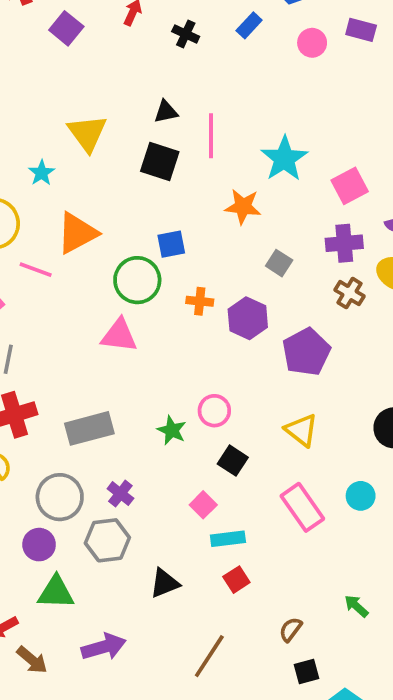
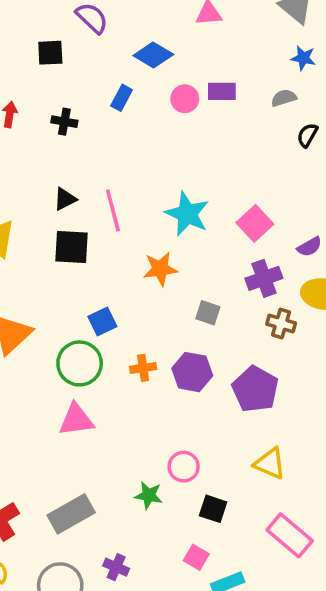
purple rectangle: (361, 30) -> (222, 91), moved

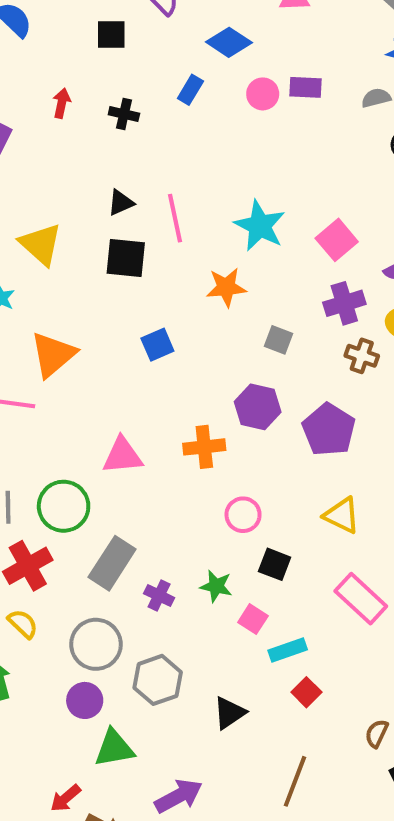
green circle: (80, 363) -> (64, 506), moved
orange cross: (143, 368) -> (204, 447), moved, size x1.4
green star: (149, 495) -> (216, 586), moved
gray rectangle: (71, 514) -> (112, 563), turned -30
purple cross: (116, 567) -> (159, 596), moved

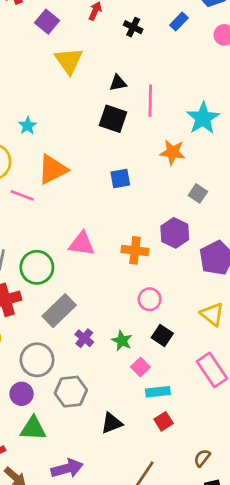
yellow triangle: (41, 244) -> (69, 61), moved

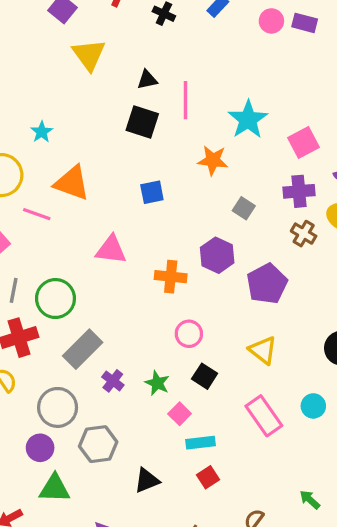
orange triangle: (53, 169) -> (72, 183), turned 48
pink triangle: (82, 244) -> (111, 250), moved

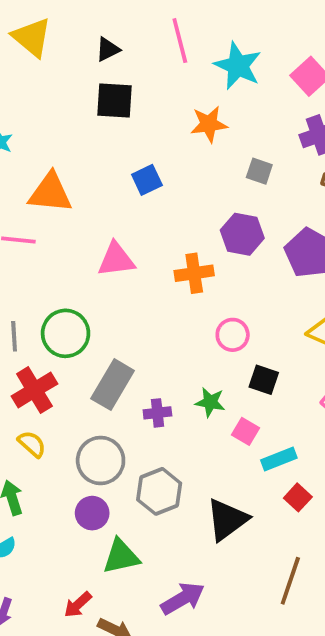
pink line: (186, 100) -> (180, 41), moved
purple cross: (113, 381) -> (157, 413), turned -30
black triangle: (147, 480) -> (227, 520), size x1.4

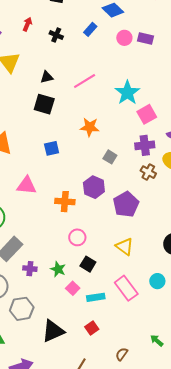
pink line: (180, 41) -> (85, 81), turned 60
cyan star: (238, 66) -> (127, 93), moved
cyan rectangle: (279, 459) -> (96, 297), moved

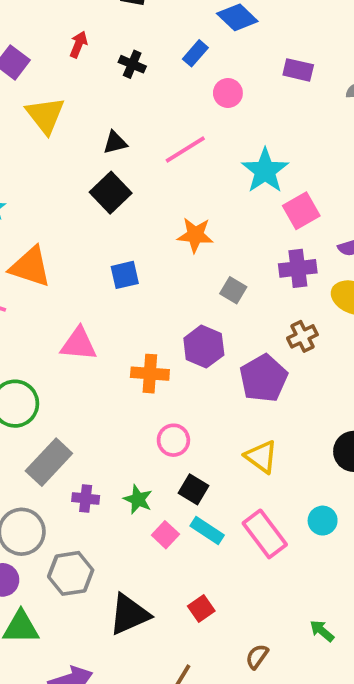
pink circle: (124, 38) -> (228, 93), moved
black square: (44, 104) -> (111, 193), turned 30
brown cross: (148, 172) -> (302, 336), moved, turned 35
cyan rectangle: (96, 297) -> (207, 530), moved, turned 42

